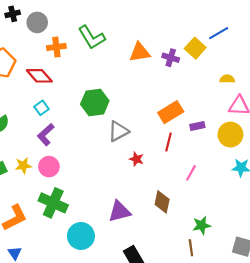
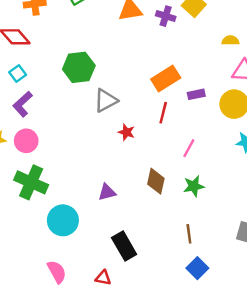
purple triangle: (119, 211) -> (107, 192), size x0.7
green star: (202, 225) -> (194, 186), moved

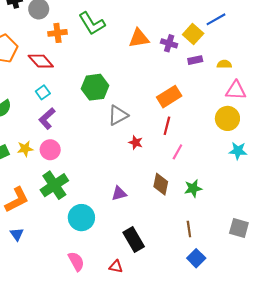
purple rectangle: (196, 94) -> (195, 60), moved
pink line: (189, 148) -> (177, 152), moved
green cross: (31, 182) -> (54, 185), turned 32

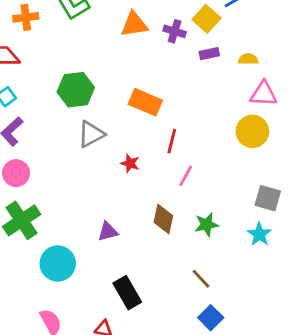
orange rectangle: (169, 97) -> (145, 102), moved, turned 55
gray triangle: (118, 115) -> (91, 134), moved
cyan star: (238, 151) -> (259, 234), moved, turned 30
gray square: (239, 228) -> (268, 198), moved
brown line: (189, 229) -> (201, 279), turned -35

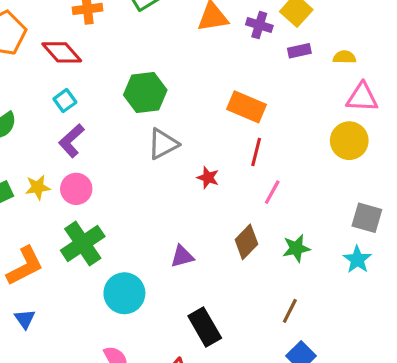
orange rectangle: (145, 102) -> (246, 107), moved
brown diamond: (163, 219) -> (246, 242), turned 32
brown line: (201, 279) -> (290, 311), turned 70

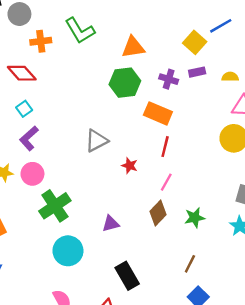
purple cross: (259, 25) -> (169, 79), moved
green hexagon: (145, 92) -> (125, 83), moved
pink line: (272, 192) -> (166, 182), moved
green cross: (83, 243) -> (55, 206), moved

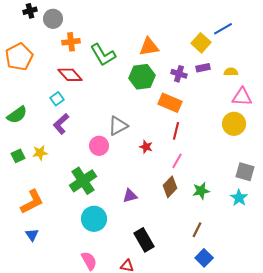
green L-shape: (80, 31) -> (103, 55), moved
red diamond: (22, 73) -> (70, 75), moved
pink circle: (32, 174) -> (99, 146), moved

